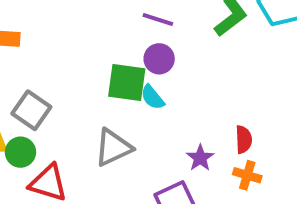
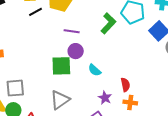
cyan semicircle: (153, 97) -> (95, 70), moved
gray square: (31, 110) -> (15, 88), turned -30

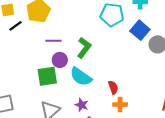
green L-shape: (108, 23) -> (84, 48), moved
cyan semicircle: (95, 70) -> (81, 77), size x1.6
purple star: (105, 98) -> (82, 105), moved

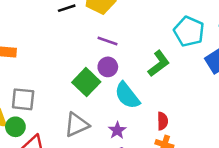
green L-shape: (84, 48) -> (159, 64), moved
green square: (47, 76) -> (86, 82), turned 35

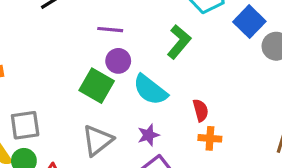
purple star: (117, 130) -> (148, 135), turned 30

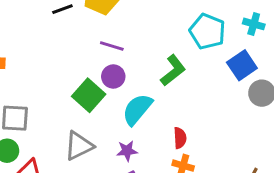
cyan semicircle: (150, 90) -> (137, 109), turned 80

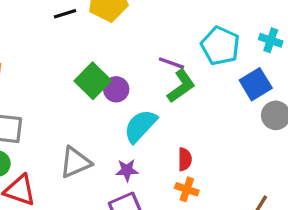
purple line: (112, 46) -> (171, 63), moved
green square: (89, 95) -> (93, 81), moved

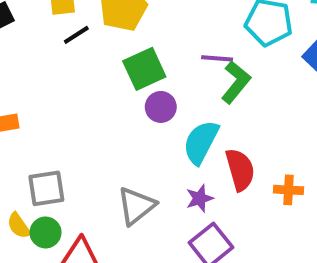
green square: (93, 81) -> (144, 69), moved, turned 36
red semicircle: (185, 159) -> (240, 170), moved, size x1.5
orange cross: (187, 189) -> (288, 190), moved

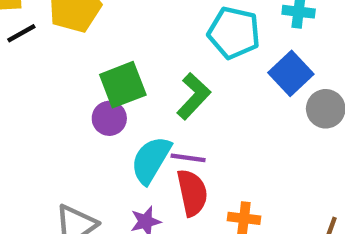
purple line: (217, 58) -> (188, 158), moved
green square: (144, 69) -> (123, 85), moved

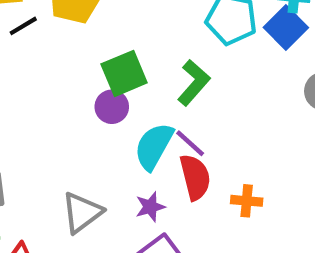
blue square: (291, 73) -> (286, 28), moved
purple line: (188, 158) -> (190, 143), turned 36

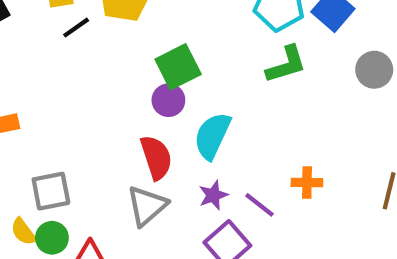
green L-shape: (194, 83) -> (286, 65), moved, turned 36
purple line: (190, 143) -> (259, 205), moved
red semicircle: (195, 177) -> (156, 157), moved

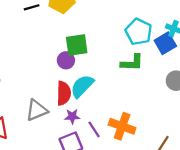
red semicircle: (156, 157) -> (64, 93), moved
orange cross: (307, 182) -> (122, 126), size x1.6

